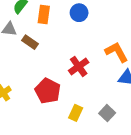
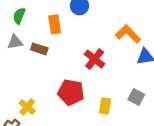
orange rectangle: (44, 14) -> (55, 24), moved

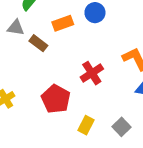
orange rectangle: (55, 24) -> (63, 23), turned 60

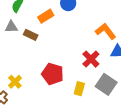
red cross: (92, 73) -> (91, 59), moved
gray square: (121, 127) -> (106, 84), size x1.5

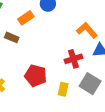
red cross: (91, 59) -> (73, 59), turned 30

